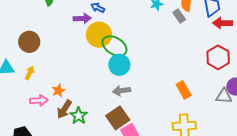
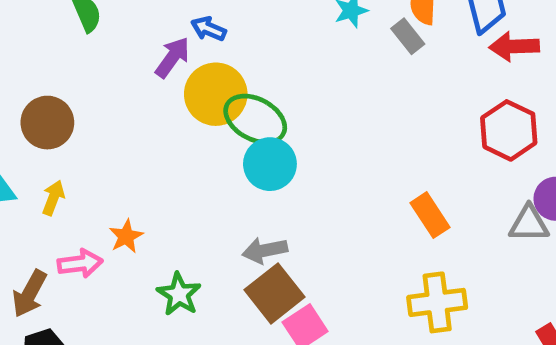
purple arrow: (82, 18) -> (172, 57), turned -48
gray arrow: (122, 91) -> (265, 250), moved
brown arrow: (64, 109) -> (29, 294), moved

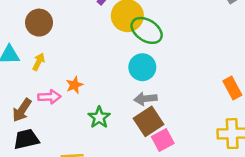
cyan circle: (270, 164) -> (142, 67), moved

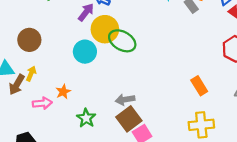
cyan circle: (142, 67) -> (85, 52), moved
brown arrow: (22, 110) -> (17, 85), moved

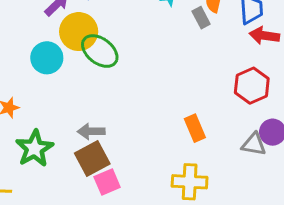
green star: (86, 118) -> (34, 148), size x1.4

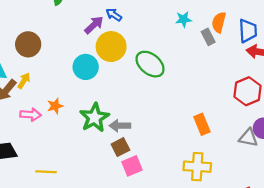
green ellipse: (100, 51) -> (150, 64), moved
green star: (34, 148) -> (94, 118), moved
brown square: (92, 158) -> (120, 147), size x0.7

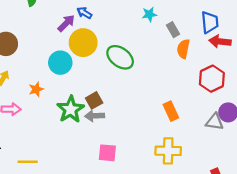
orange semicircle: (219, 22) -> (183, 49), moved
orange star: (55, 106) -> (36, 89), moved
brown square: (120, 147) -> (94, 100), moved
pink square: (132, 166) -> (107, 153), turned 30

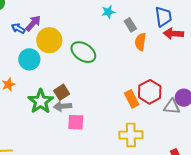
blue arrow: (84, 13) -> (18, 28), moved
red hexagon: (212, 79) -> (150, 92), moved
pink square: (107, 153) -> (76, 122), moved

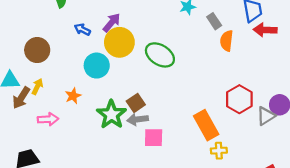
purple arrow: (33, 23) -> (112, 23), moved
orange rectangle: (132, 99) -> (206, 125), moved, size x1.4
gray triangle: (172, 107) -> (266, 116), turned -36
yellow cross: (131, 135) -> (219, 151), size x0.6

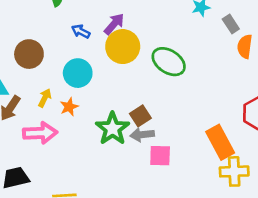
cyan circle: (97, 66) -> (78, 73), moved
yellow arrow: (37, 87) -> (45, 98), moved
pink arrow: (48, 119) -> (40, 133), size x1.4
yellow cross: (219, 151) -> (234, 171), size x1.5

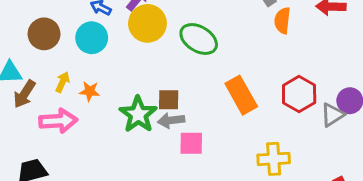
cyan circle: (78, 73) -> (92, 38), moved
orange star: (69, 107) -> (90, 91), turned 30
brown square: (140, 116) -> (169, 100), turned 35
orange rectangle: (220, 142) -> (241, 95), moved

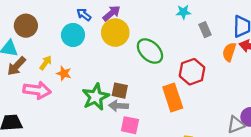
orange semicircle: (282, 20) -> (229, 52), moved
brown circle: (44, 34) -> (26, 26), moved
red hexagon: (299, 94) -> (192, 72), moved

